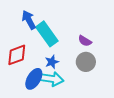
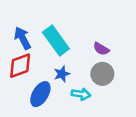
blue arrow: (29, 20) -> (23, 38), moved
cyan arrow: (52, 79) -> (81, 94), moved, size x0.7

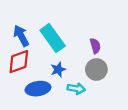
purple semicircle: (101, 49) -> (95, 46), turned -136
blue ellipse: (40, 94) -> (38, 89), turned 50

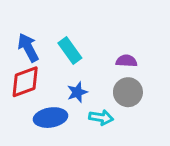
cyan rectangle: (53, 38) -> (70, 50), size x0.7
purple semicircle: (95, 46) -> (126, 61), turned -72

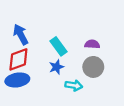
cyan rectangle: (70, 50) -> (59, 46), moved
blue ellipse: (50, 118) -> (17, 80), moved

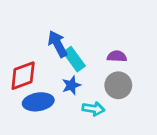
blue arrow: (21, 34) -> (58, 44), moved
blue ellipse: (17, 80) -> (38, 102), moved

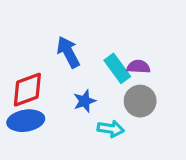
cyan rectangle: (74, 59) -> (117, 68), moved
blue ellipse: (38, 102) -> (26, 121), moved

